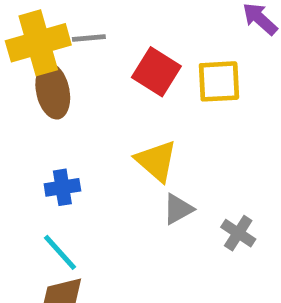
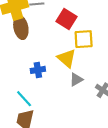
yellow square: (219, 81) -> (84, 39), moved
blue cross: (62, 187) -> (38, 70), moved

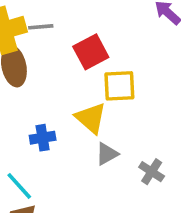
red square: (67, 19) -> (91, 52), turned 30

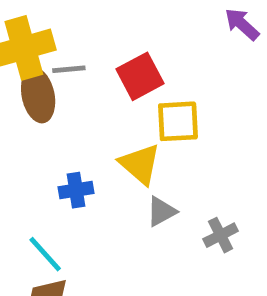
gray line: (41, 27) -> (69, 69), moved
gray cross: (152, 172) -> (221, 235), turned 30

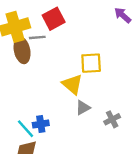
red square: (140, 76) -> (54, 19), moved
blue cross: (76, 190) -> (41, 124), moved

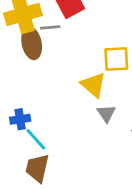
gray triangle: (83, 108) -> (106, 114), turned -35
blue cross: (41, 124) -> (20, 119), moved

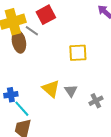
gray line: (50, 27) -> (32, 31), turned 40
yellow triangle: (93, 85) -> (51, 89), moved

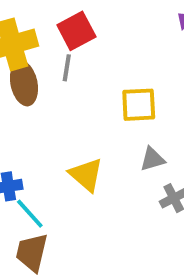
gray line: (32, 31) -> (67, 68), moved, turned 64
gray triangle: (71, 91) -> (152, 159), moved, turned 48

